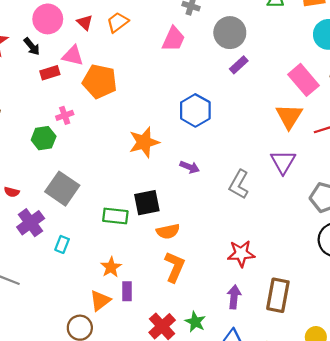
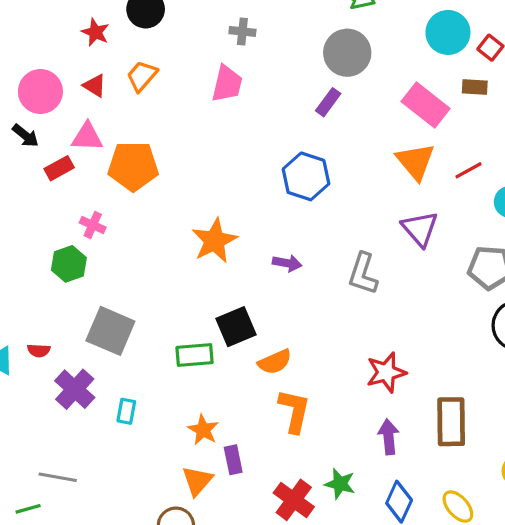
gray circle: (230, 33) -> (347, 53), moved
blue hexagon: (195, 110) -> (306, 176), moved
pink cross: (65, 115) -> (93, 225), turned -35

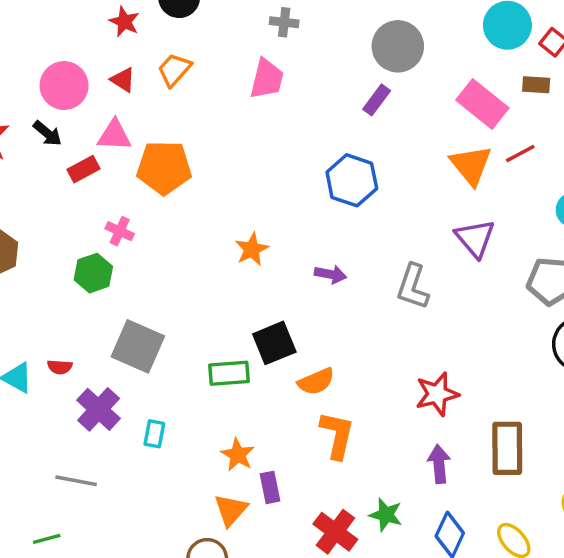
red line: (468, 170) -> (520, 153), moved
orange star: (214, 241) -> (252, 249), size x0.7
gray line: (58, 477) -> (76, 481), moved

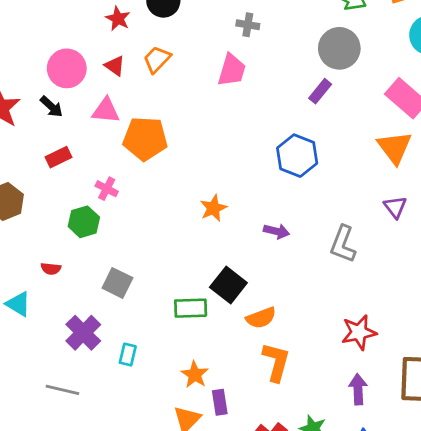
red rectangle: (84, 169) -> (59, 157), moved
purple triangle: (475, 238) -> (395, 207), size x0.7
black square: (274, 343) -> (228, 285), turned -32
gray square: (138, 346) -> (117, 283), size x0.7
red semicircle: (60, 367) -> (51, 269), moved

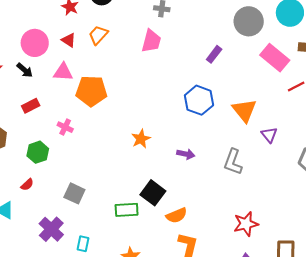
gray circle: (339, 48) -> (249, 21), moved
orange triangle: (394, 147) -> (244, 110), moved
green hexagon: (84, 222) -> (38, 152), moved
red semicircle: (51, 269) -> (27, 185), turned -48

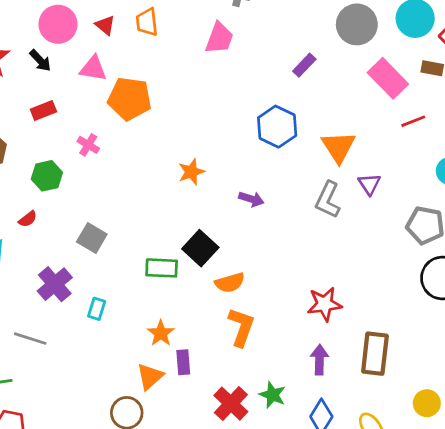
orange trapezoid: (98, 35) -> (147, 22), turned -55
gray L-shape: (233, 162) -> (328, 200), moved

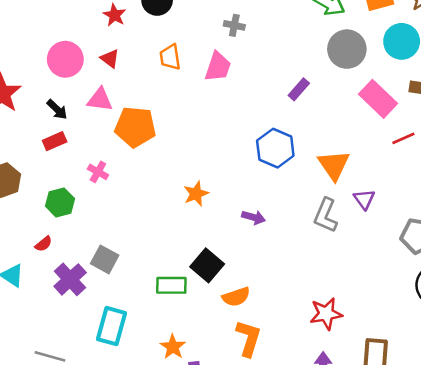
orange trapezoid: (147, 22) -> (170, 57), moved
black arrow: (40, 61) -> (57, 109), moved
purple cross: (55, 284) -> (70, 279), moved
cyan rectangle: (97, 309) -> (112, 326), size x1.8

